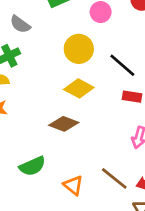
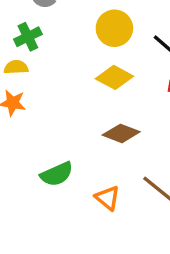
brown diamond: (64, 124) -> (121, 133), moved

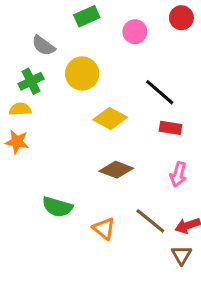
yellow circle: (114, 28) -> (82, 74), moved
green semicircle: (57, 174) -> (57, 207), turned 40

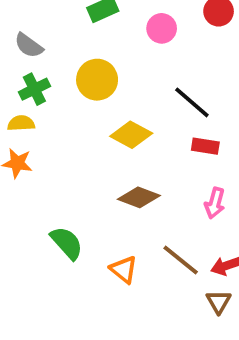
gray semicircle: (43, 46) -> (29, 45), moved
green semicircle: (57, 207) -> (67, 243), turned -148

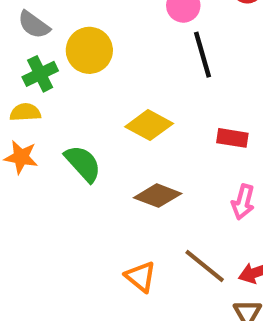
yellow circle: (97, 80) -> (89, 50), moved
black line: (192, 102) -> (202, 55), moved, turned 33
green semicircle: (67, 243) -> (83, 164), moved

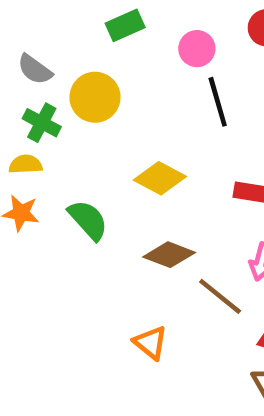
green cross: (40, 74) -> (42, 123), turned -36
brown line: (205, 266) -> (220, 296), moved

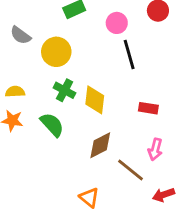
green cross: (42, 123) -> (65, 90), moved
yellow diamond: (160, 178) -> (95, 100), turned 68
brown diamond: (169, 255) -> (100, 145), turned -48

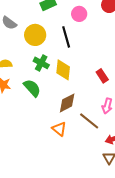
black line: (129, 55) -> (66, 37), moved
red rectangle: (148, 108) -> (102, 76), turned 48
orange triangle: (89, 198) -> (59, 129), moved

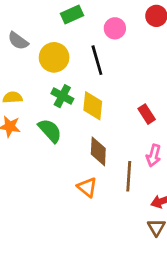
brown diamond: (67, 103) -> (98, 151), turned -60
brown line: (89, 121) -> (129, 176), turned 55

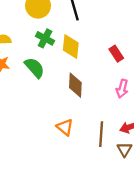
brown line: (129, 176) -> (101, 134), moved
orange triangle: (87, 187) -> (65, 127), moved

